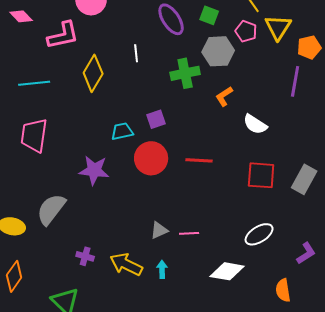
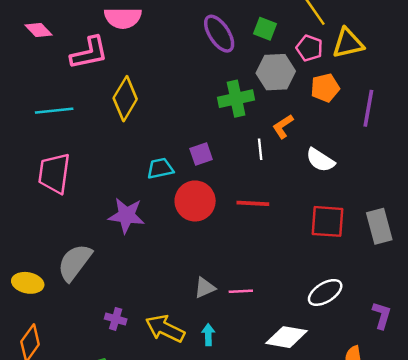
yellow triangle: (278, 27) -> (348, 43), turned 44
orange pentagon: (309, 47) -> (325, 88), moved
white line: (136, 53) -> (260, 149), moved
gray rectangle: (304, 179) -> (379, 226), turned -44
purple L-shape: (306, 253) -> (382, 315), turned -40

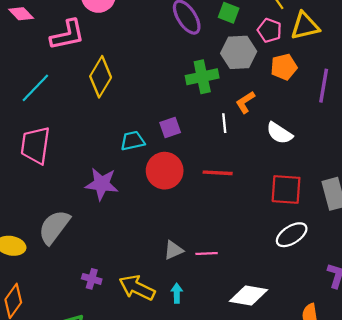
cyan line: (54, 111) -> (35, 88), turned -40
white ellipse: (325, 292) -> (292, 235), moved

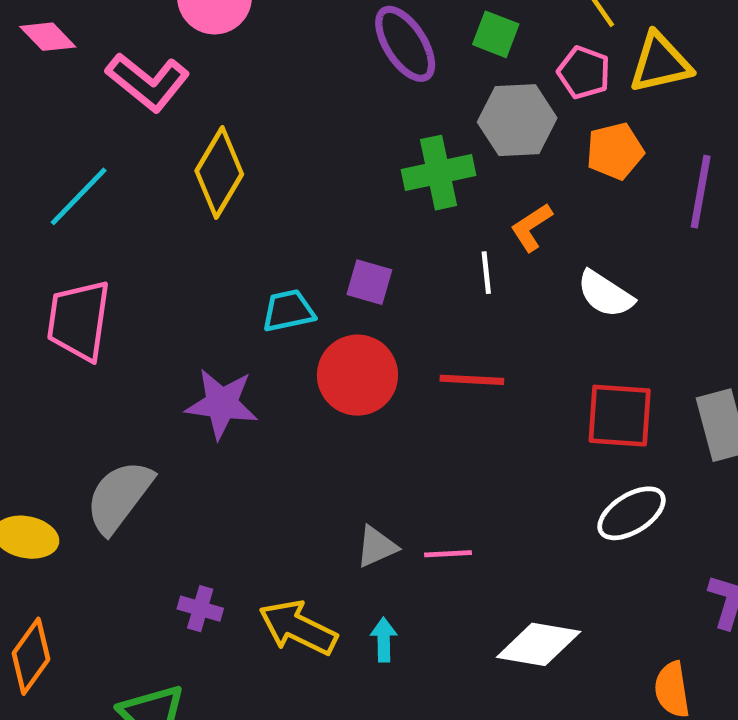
pink L-shape: (67, 35) -> (148, 82), turned 51
purple square: (170, 128) -> (369, 282), turned 35

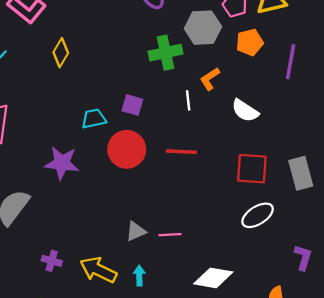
yellow diamond: (219, 173) -> (61, 53), size x0.7

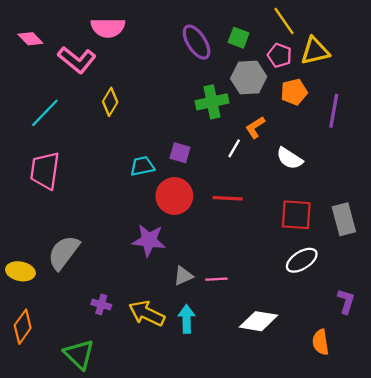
white line: (188, 100) -> (234, 148), turned 36
purple star: (62, 163) -> (149, 240), moved
cyan arrow: (139, 276) -> (187, 319), size x1.4

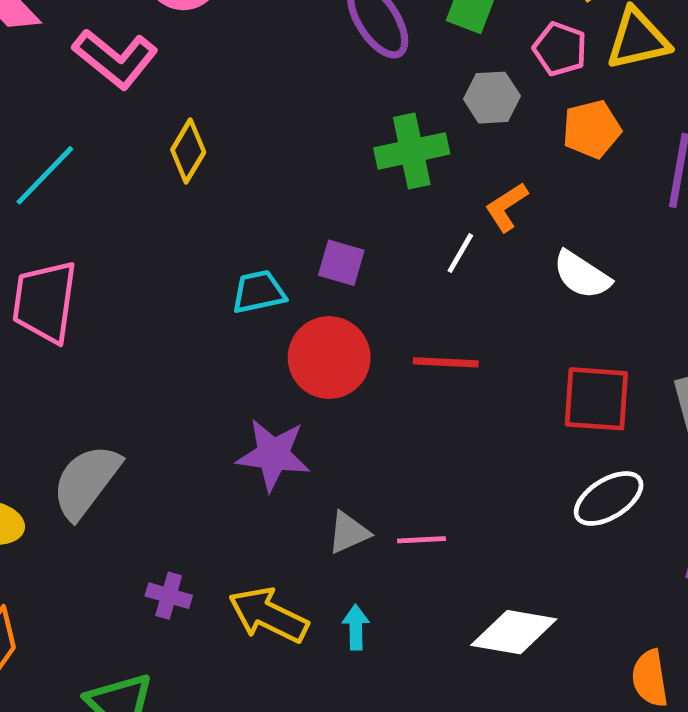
gray hexagon: (249, 78) -> (492, 98), size x0.7
cyan arrow: (187, 319) -> (356, 627), size x0.7

